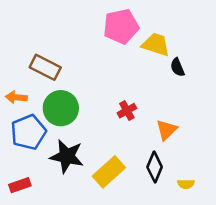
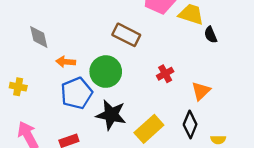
brown rectangle: (45, 67) -> (126, 35), moved

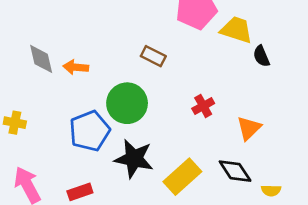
brown rectangle: (126, 35) -> (153, 56), size x0.7
orange arrow: (66, 62) -> (76, 67), moved
black diamond: (190, 125) -> (235, 171), turned -56

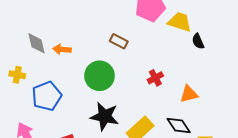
yellow cross: (15, 123) -> (17, 75), moved
orange triangle: (249, 128) -> (189, 94), turned 30
blue pentagon: (90, 131) -> (47, 96), moved

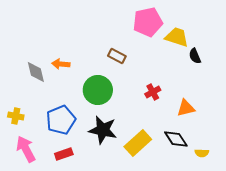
gray diamond: (37, 43) -> (36, 72), moved
yellow cross: (17, 75) -> (16, 116), moved
blue pentagon: (47, 96) -> (61, 120), moved

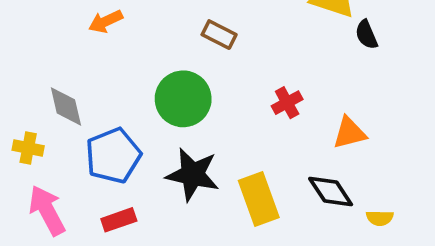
orange arrow: (61, 64) -> (106, 21), moved, turned -30
gray diamond: (36, 72) -> (66, 106), moved
yellow rectangle: (138, 143) -> (259, 199), turned -68

